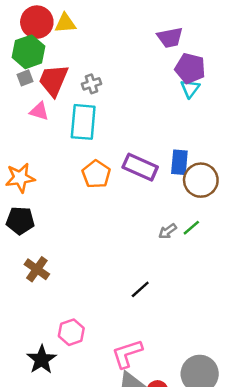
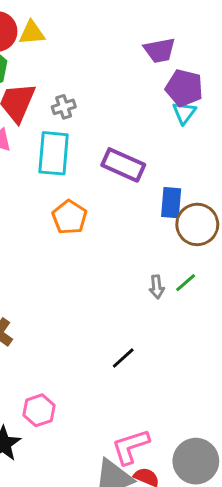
purple rectangle: (140, 167) -> (123, 165), moved
gray arrow: (168, 231) -> (157, 287), turned -60
pink L-shape: (127, 354) -> (130, 447), moved

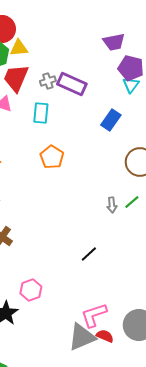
yellow triangle: (32, 33) -> (19, 48), moved
cyan rectangle: (54, 153) -> (41, 113), size x0.7
purple rectangle: (123, 165) -> (72, 84), moved
blue rectangle: (171, 203) -> (111, 120), moved, turned 30

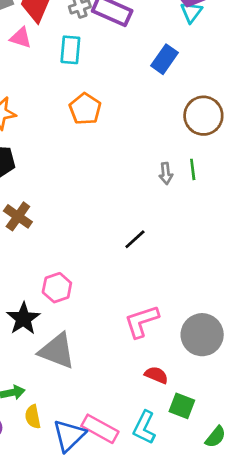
green line: (132, 202) -> (193, 169), turned -56
red semicircle: (105, 336) -> (156, 375), moved
gray triangle: (82, 337) -> (57, 351), moved, turned 44

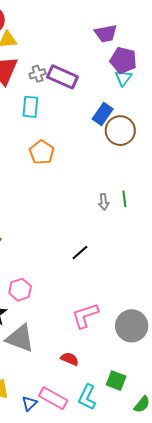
brown circle: (203, 116) -> (120, 131), moved
red semicircle: (156, 375) -> (70, 359), moved
blue triangle: (69, 436) -> (29, 403), size x0.6

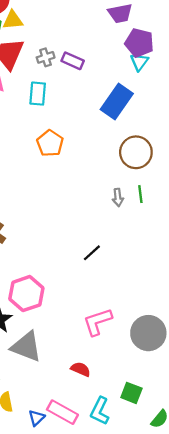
purple rectangle: (62, 77) -> (73, 61), size x0.7
blue rectangle: (103, 114) -> (117, 101), size x1.4
brown circle: (120, 131) -> (136, 152), moved
pink hexagon: (20, 290) -> (26, 294), size x1.4

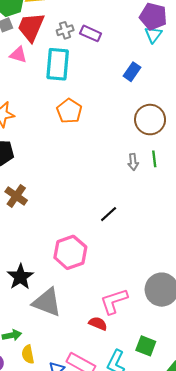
cyan rectangle: (38, 94) -> (58, 64), size x1.4
blue rectangle: (117, 101) -> (132, 72), size x0.6
pink hexagon: (26, 294) -> (70, 252), moved
pink L-shape: (98, 322) -> (114, 301), moved

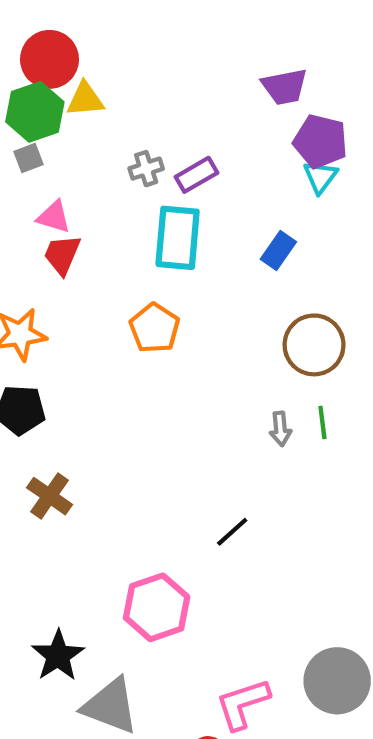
red trapezoid: (31, 27) -> (62, 255), moved, size x0.7
purple rectangle: (91, 33) -> (196, 175), turned -54
cyan rectangle: (58, 64) -> (178, 238), moved

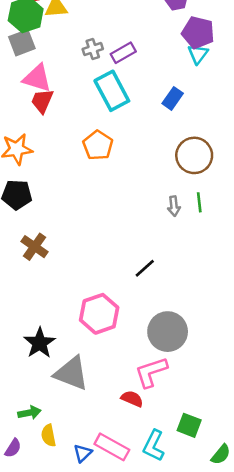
gray square: (29, 158) -> (22, 43), size x1.5
pink triangle: (54, 217) -> (37, 78), size x1.4
cyan rectangle: (178, 238) -> (112, 91), turned -33
gray circle: (337, 681) -> (168, 332), moved

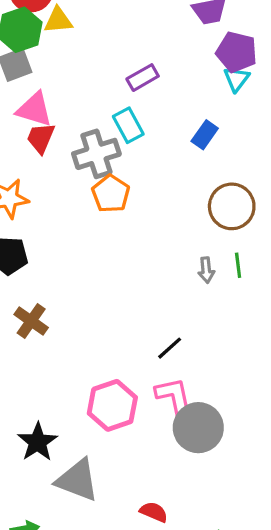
gray cross: (93, 49) -> (96, 154), moved, size x1.8
cyan rectangle: (112, 91) -> (128, 125), size x0.7
pink L-shape: (151, 372) -> (174, 397), moved, turned 96

